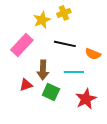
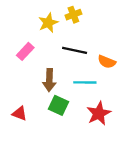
pink rectangle: (22, 45) -> (25, 51), size x0.7
red triangle: (26, 85) -> (20, 113), moved, turned 40

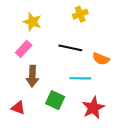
yellow cross: (73, 15) -> (80, 14), moved
yellow star: (48, 23) -> (32, 22), moved, turned -30
brown arrow: (49, 80) -> (32, 76), moved

